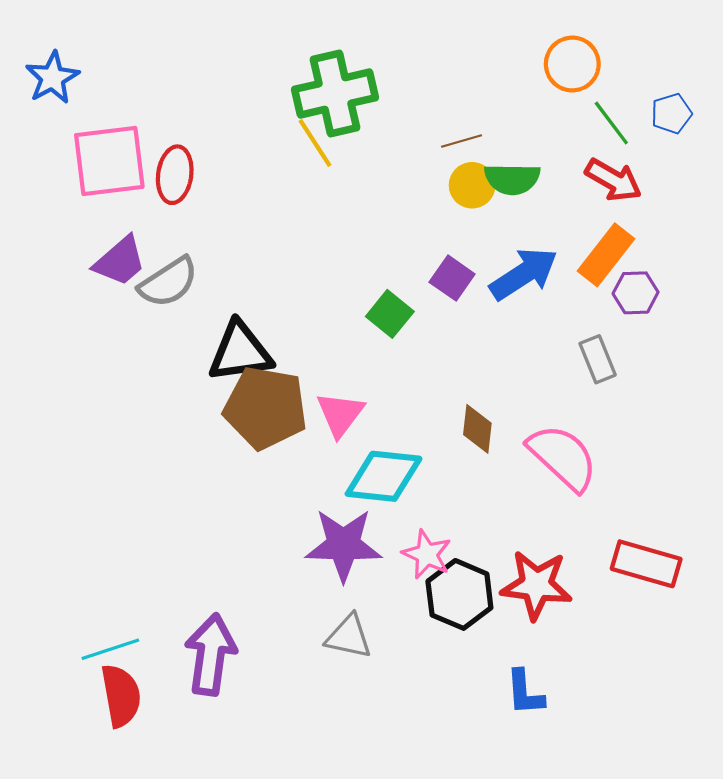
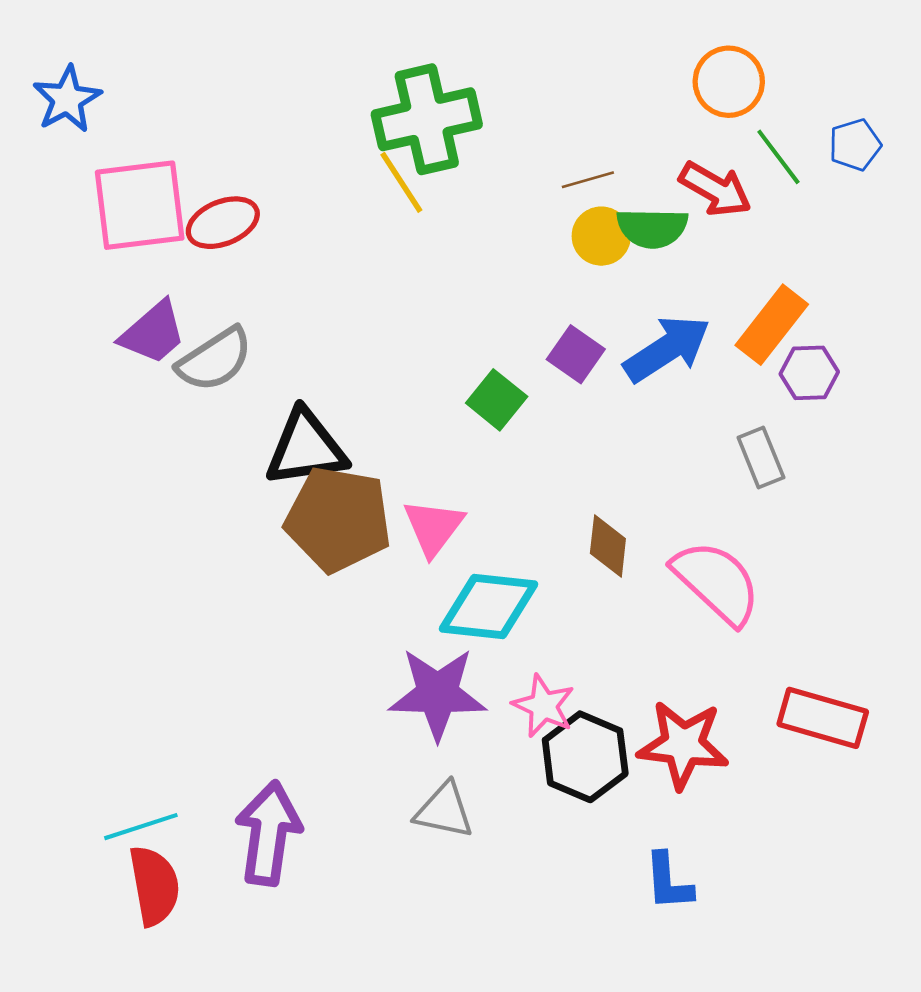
red ellipse: (175, 175) -> (223, 223), turned 60
red arrow: (613, 180) -> (715, 189), moved

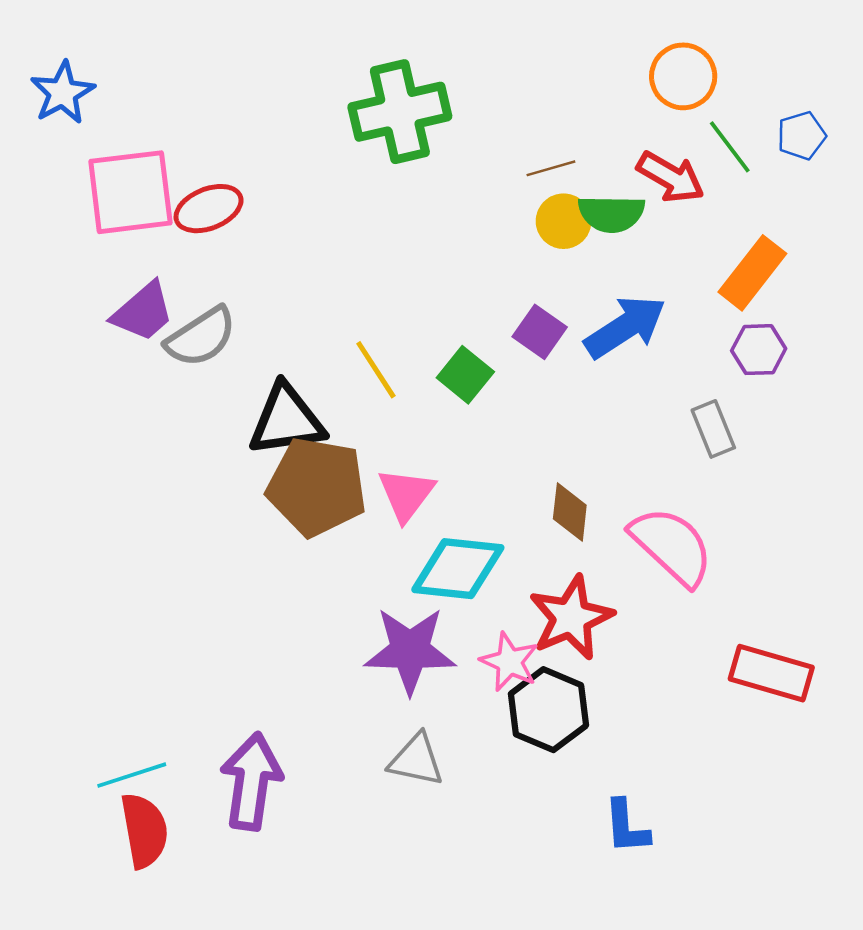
yellow line: (401, 182) -> (376, 370), moved
orange rectangle: (772, 325) -> (752, 273), moved
red star: (683, 745) -> (571, 618), moved, turned -30

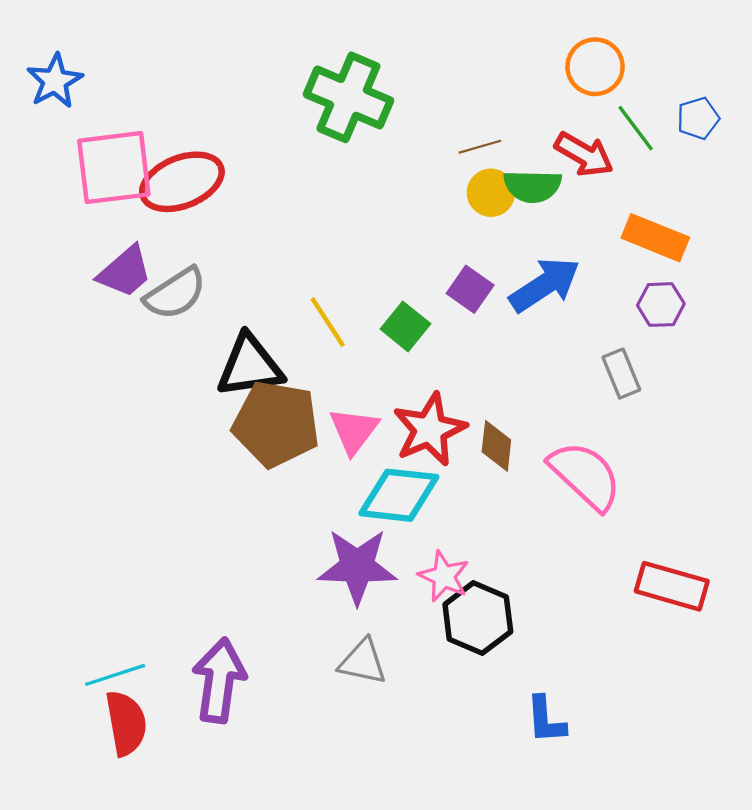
green cross: (400, 112) -> (348, 97), turned 36
red ellipse: (209, 209) -> (182, 182), size x1.4
orange rectangle: (752, 273) -> (655, 238), turned 74
red star: (571, 618) -> (430, 429), moved

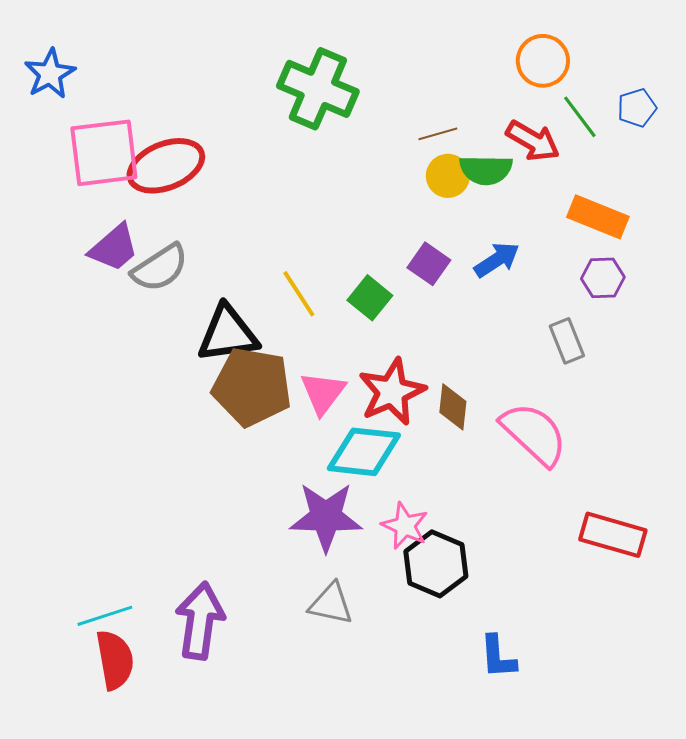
blue arrow: (545, 285) -> (497, 260), size x0.7

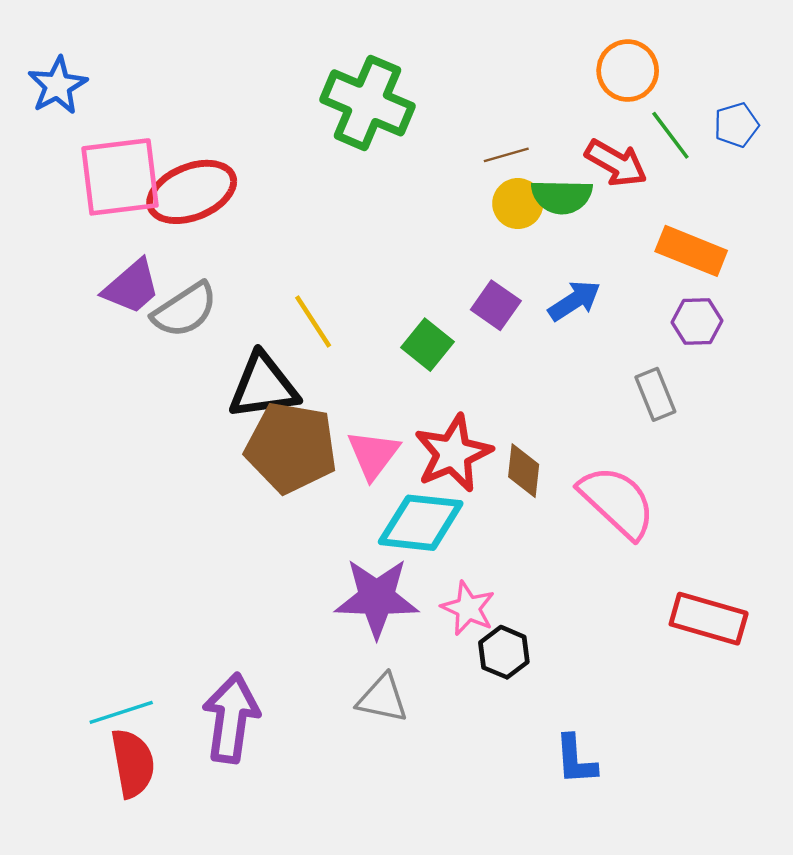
yellow line: (299, 294) -> (313, 321), moved
black hexagon: (436, 564) -> (504, 652), size x0.7

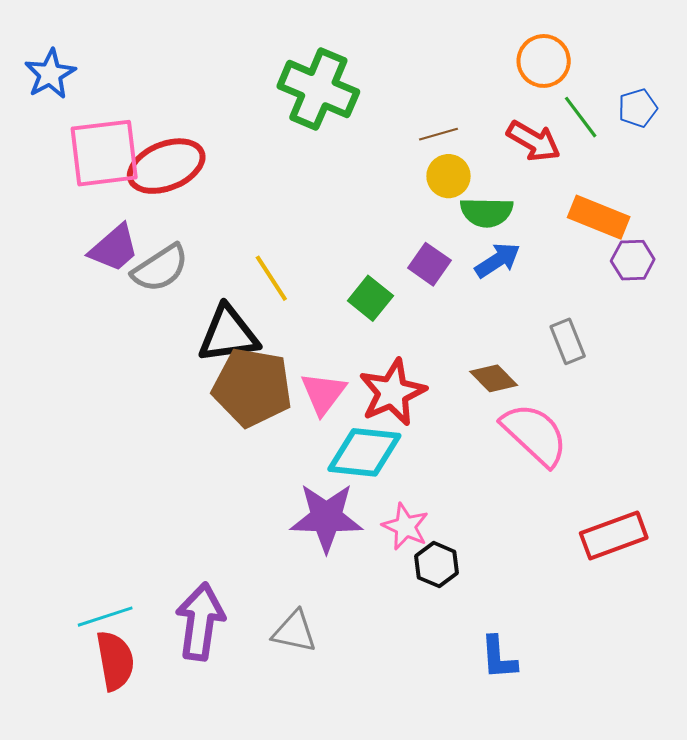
green semicircle: (562, 197) -> (487, 212), moved
purple hexagon: (697, 321) -> (633, 260), moved
brown diamond: (524, 471) -> (494, 378), moved, turned -51
red rectangle: (709, 619) -> (614, 536), turned -36
gray triangle: (382, 698) -> (294, 632), moved

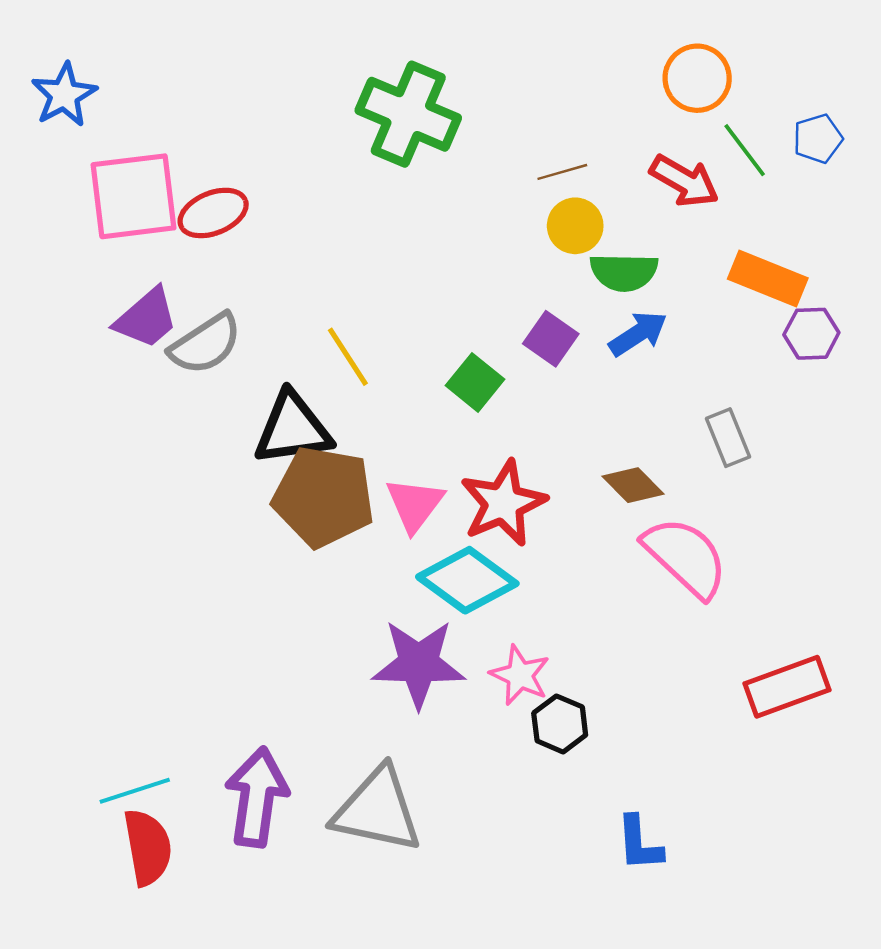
red ellipse: (166, 166) -> (213, 213), size x0.7
cyan diamond: (364, 452) -> (467, 580), turned 30
gray triangle: (294, 632) -> (377, 810), size x1.6

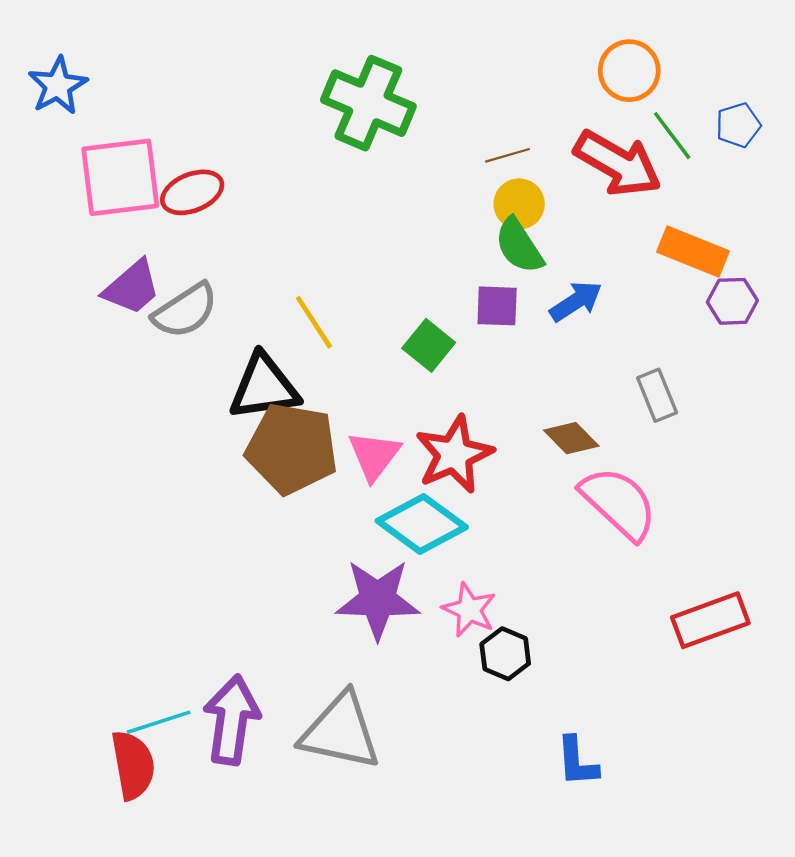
red arrow: (684, 181) -> (618, 163), size x1.4
green semicircle: (624, 272) -> (519, 246), moved, turned 56
purple square: (551, 339) -> (497, 306), turned -33
cyan line: (135, 791) -> (159, 722), moved

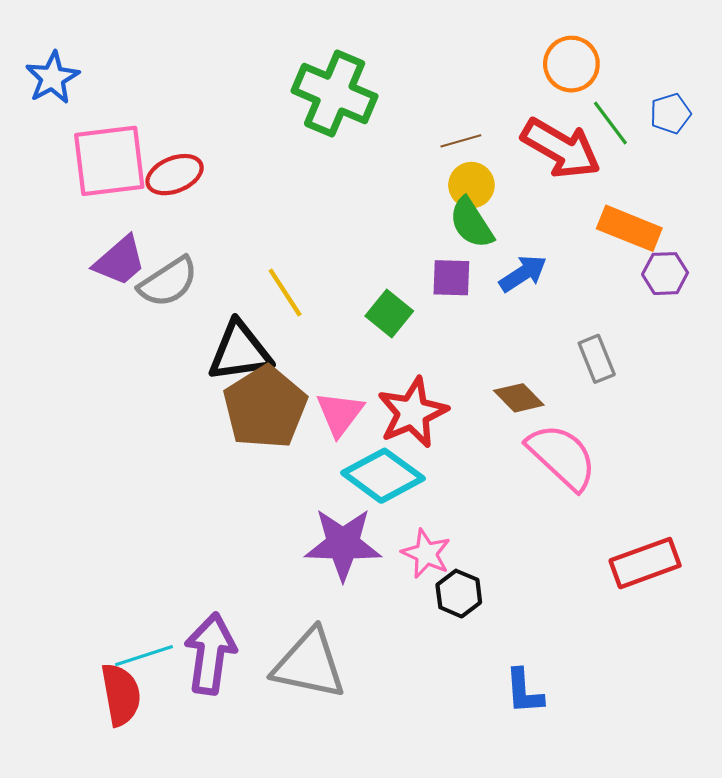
brown pentagon: (292, 449) -> (265, 407), turned 30

